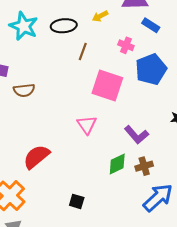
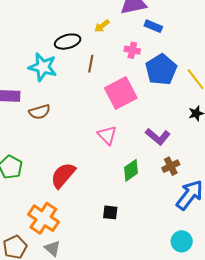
cyan star: (24, 26) -> (43, 67), moved
pink square: (107, 86) -> (121, 93), turned -36
green diamond: (117, 164) -> (131, 170), moved

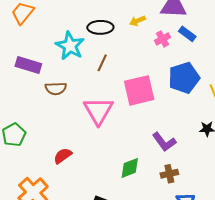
pink cross: (132, 50) -> (162, 39), moved, turned 35
brown line: (91, 64) -> (102, 63), moved
pink triangle: (107, 135) -> (98, 111), moved, size x1.5
red semicircle: (63, 175) -> (63, 156), size x0.7

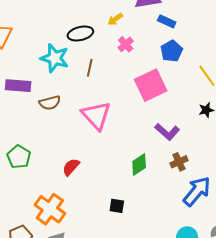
pink cross: (162, 39) -> (126, 44), moved
blue pentagon: (184, 78) -> (171, 51), moved, size x0.7
pink square: (139, 90) -> (151, 85), moved

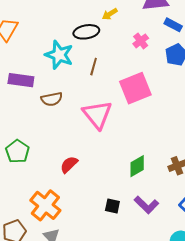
yellow arrow: (115, 19) -> (110, 14), moved
pink cross: (126, 44) -> (141, 41), moved
pink square: (151, 85) -> (135, 88), moved
purple L-shape: (167, 132) -> (146, 205), moved

